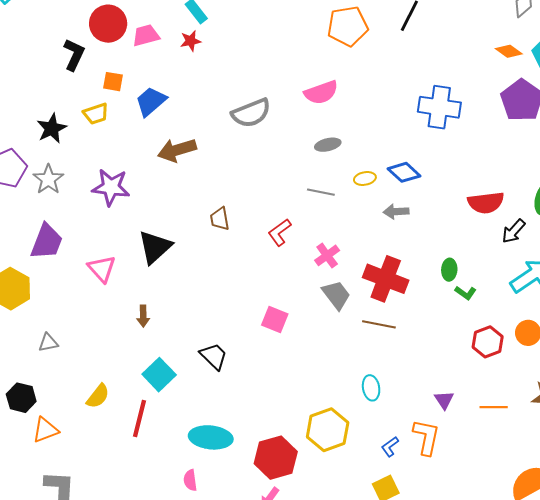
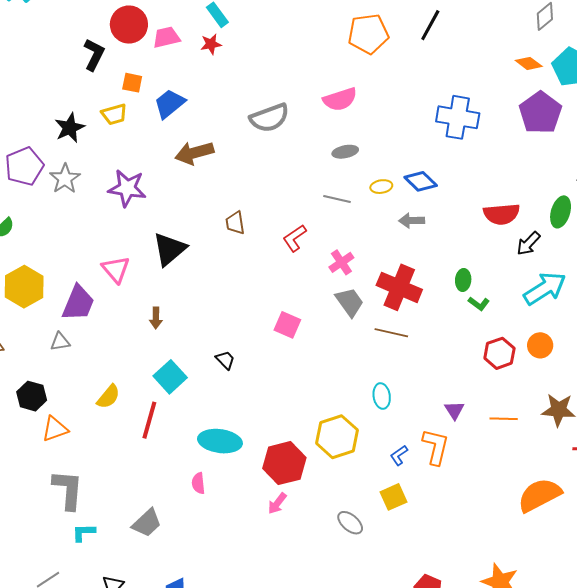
purple trapezoid: (47, 242) -> (78, 303), moved
black trapezoid: (214, 356) -> (225, 360), size x0.7

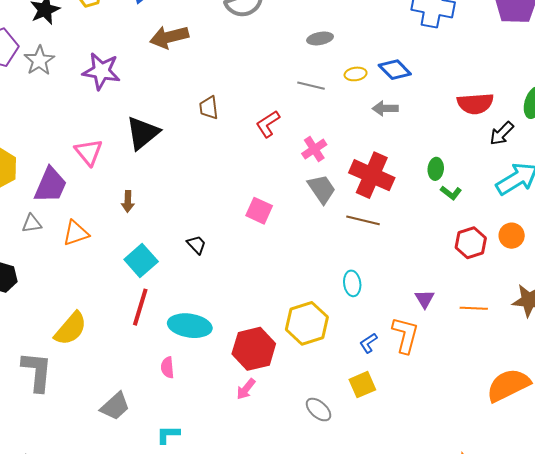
yellow semicircle: (108, 397) -> (71, 329), moved, size x1.4
red line: (149, 420) -> (140, 307), moved
orange triangle: (55, 429) -> (76, 233), moved
cyan L-shape: (84, 532) -> (168, 435), moved

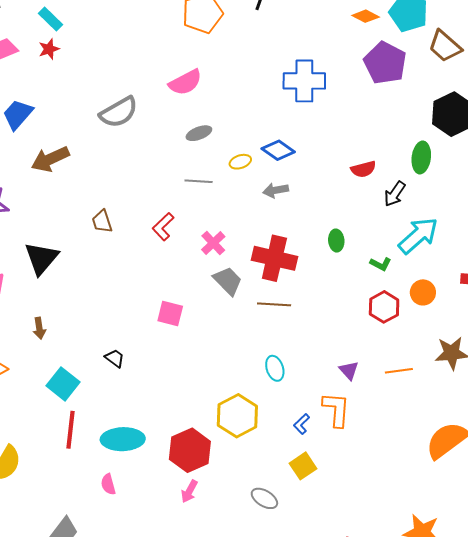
red semicircle: (475, 104) -> (363, 169), size x0.7
green L-shape: (451, 193) -> (381, 264), moved

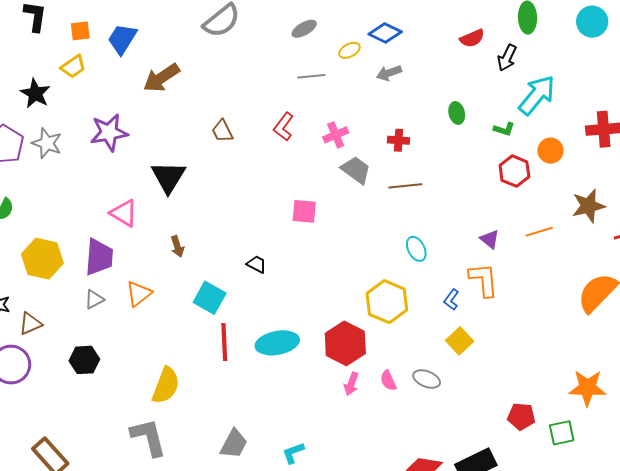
pink cross: (213, 243) -> (336, 135), turned 30
red cross: (274, 258) -> (399, 140), size x0.5
pink semicircle: (108, 484) -> (388, 381), moved

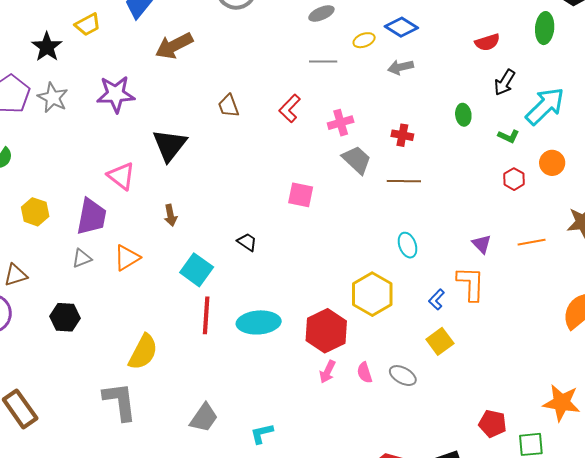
black arrow: (507, 58) -> (505, 82), moved
red hexagon: (514, 171) -> (514, 179), size x0.7
yellow hexagon: (42, 259) -> (35, 212), size x0.7

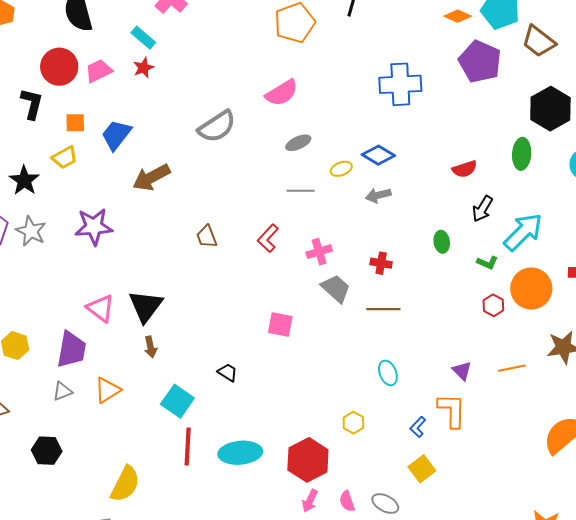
black triangle: (170, 145) -> (146, 306), moved
orange circle: (552, 163) -> (531, 289), size x1.6
yellow hexagon: (372, 294) -> (353, 423), size x0.5

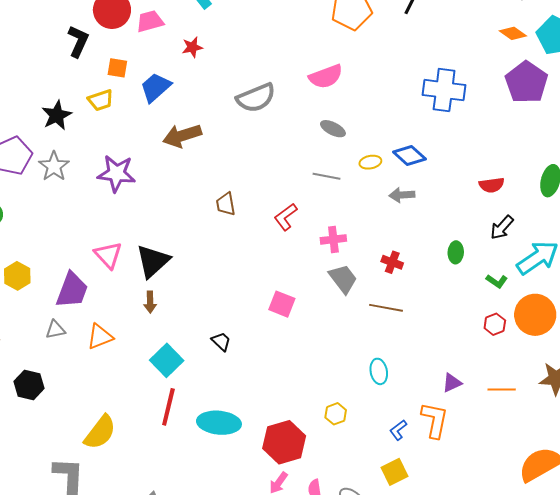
red star: (143, 68) -> (192, 47), moved
gray ellipse: (298, 143) -> (333, 129), turned 40
purple triangle: (462, 371) -> (452, 383), turned 40

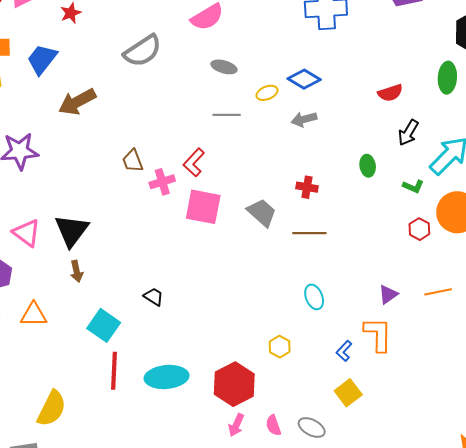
pink cross: (333, 239) -> (162, 182), moved
pink square: (282, 304) -> (203, 207), moved, size x1.4
orange triangle: (100, 337) -> (34, 315), turned 32

